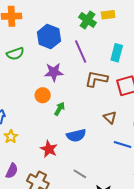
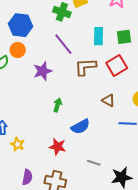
blue hexagon: (49, 37) -> (21, 25), moved
orange circle: (43, 95) -> (18, 50), moved

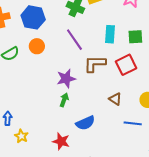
orange circle: (18, 50) -> (37, 46), moved
purple star: (43, 71) -> (66, 79), moved

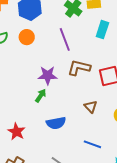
cyan rectangle: (110, 34) -> (102, 30), moved
blue line: (133, 123) -> (92, 144), moved
red star: (61, 141) -> (16, 132), moved

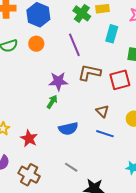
blue line: (92, 144) -> (105, 134), moved

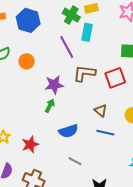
cyan rectangle: (112, 34) -> (87, 32), moved
orange circle: (36, 44) -> (27, 61), moved
red star: (29, 138) -> (30, 144), turned 30
gray line: (71, 167) -> (75, 161), moved

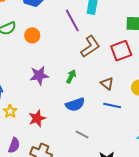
brown L-shape: (84, 73) -> (90, 47), turned 140
purple star: (54, 85) -> (39, 75), moved
green arrow: (50, 106) -> (71, 76), moved

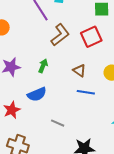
blue semicircle: (75, 104) -> (37, 94), moved

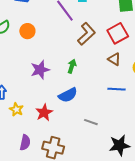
brown triangle: (79, 71) -> (114, 59), moved

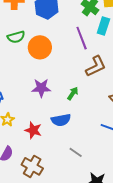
orange circle: (27, 31) -> (40, 47), size x1.5
red star: (44, 113) -> (33, 130), turned 30

